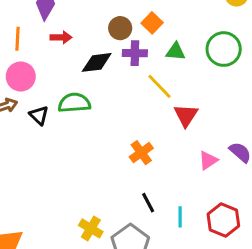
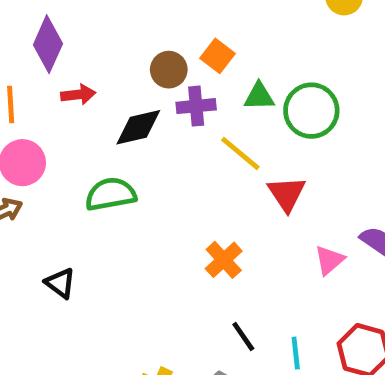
green circle: (224, 49) -> (311, 111), moved
black triangle: (39, 115) -> (60, 283), moved

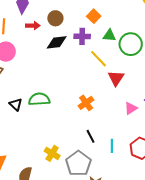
brown circle: (169, 70) -> (55, 18), moved
green semicircle: (111, 194) -> (39, 99), moved

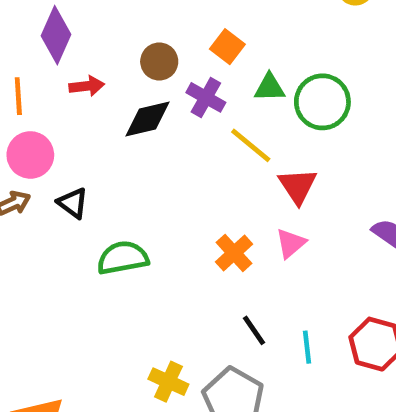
brown circle: (55, 18) -> (159, 62), moved
purple cross: (82, 36) -> (206, 97), turned 35
black triangle: (16, 104) -> (73, 203), moved
pink triangle: (131, 108) -> (291, 243), moved

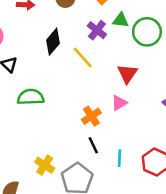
purple cross: (206, 97) -> (97, 30), moved
black diamond: (147, 119) -> (53, 42), moved, turned -45
yellow line: (251, 145) -> (83, 57), moved
orange cross: (234, 253) -> (91, 116), moved

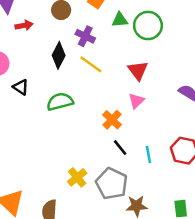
purple cross: (97, 30) -> (85, 36), moved
green semicircle: (31, 97) -> (60, 102), moved
yellow cross: (45, 165) -> (77, 177), turned 30

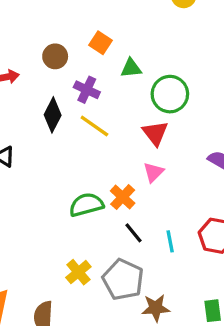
green circle: (148, 26) -> (170, 94), moved
green semicircle: (60, 102) -> (86, 205), moved

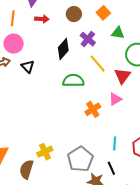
yellow line: (94, 126) -> (98, 64), moved
green semicircle: (86, 205) -> (73, 81), moved
black line: (134, 233) -> (111, 168), moved
yellow cross: (78, 272) -> (45, 152), moved

